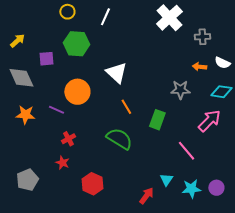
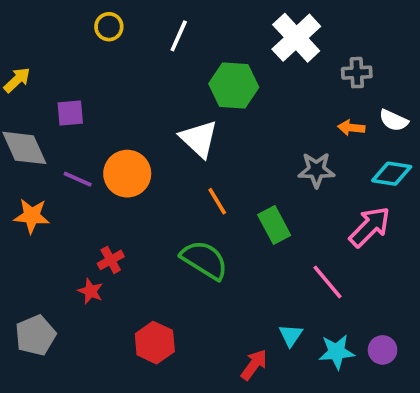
green hexagon: (76, 44) -> (234, 85), moved
purple line: (56, 110) -> (78, 179), moved
green rectangle: (157, 120) -> (274, 225), turned -48
red star: (62, 163) -> (91, 291), moved

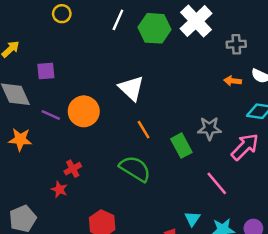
yellow circle: (109, 27) -> (62, 14), moved
green hexagon: (234, 85) -> (155, 28), moved
gray star: (316, 170) -> (209, 128), moved

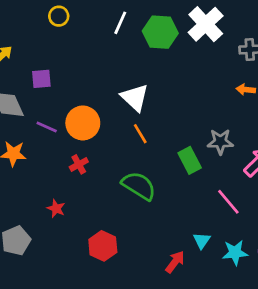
orange line: (144, 130) -> (140, 134), moved
red cross: (73, 169) -> (79, 164), moved

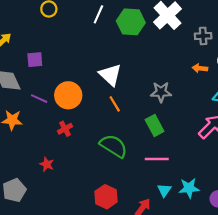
gray star: (220, 142) -> (161, 92), moved
pink line: (228, 202) -> (157, 159), moved, turned -50
red hexagon: (103, 246) -> (106, 197), moved
cyan star: (235, 253) -> (189, 188), moved

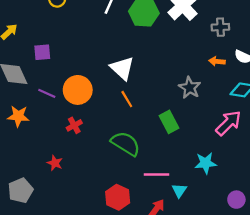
gray star: (161, 92) -> (190, 88), moved, turned 30
pink line: (157, 159) -> (156, 174), moved
cyan star: (189, 188) -> (206, 163), moved

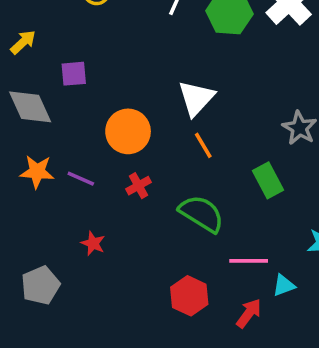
white triangle: (122, 68) -> (196, 98), turned 30
purple line: (47, 93) -> (81, 179), moved
red cross: (74, 125) -> (139, 186), moved
cyan triangle: (179, 190) -> (284, 285), turned 35

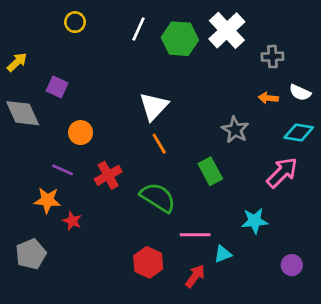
purple square: (74, 74) -> (57, 87), turned 30
orange circle: (128, 131) -> (81, 133), moved, size x0.7
orange star: (37, 172) -> (47, 200), moved
red cross: (139, 186) -> (108, 175), size x1.4

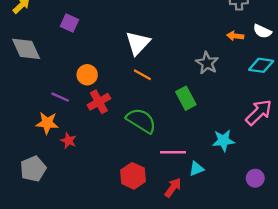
purple square: (57, 87) -> (70, 23), moved
orange circle: (81, 133) -> (87, 75), moved
orange line: (159, 144) -> (142, 75), turned -30
pink arrow: (282, 173) -> (259, 112), moved

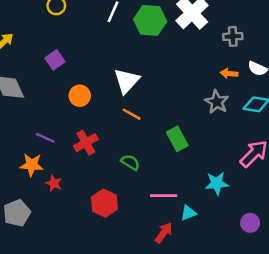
purple square: (70, 23) -> (55, 60), turned 30
gray star: (207, 63) -> (217, 102), moved
orange circle: (87, 75) -> (80, 96), moved
green semicircle: (141, 121) -> (130, 162), size x0.6
red hexagon: (133, 176) -> (104, 203), moved

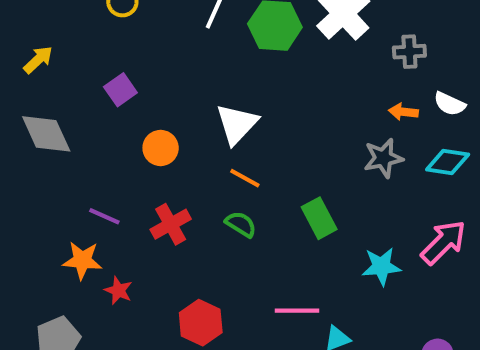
gray star: (217, 102) -> (383, 158), turned 30
green semicircle: (130, 162) -> (241, 224), moved
cyan star: (217, 183) -> (381, 266), moved

